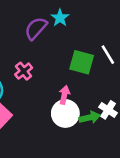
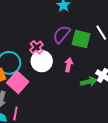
purple semicircle: (36, 28) -> (62, 34), moved
white circle: (65, 113) -> (42, 61), moved

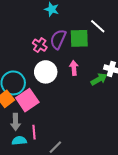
pink cross: (36, 47) -> (40, 45), moved
pink square: (18, 82) -> (27, 100), turned 30

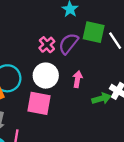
green square: (79, 38) -> (94, 32), moved
pink square: (27, 100) -> (39, 103), moved, turned 30

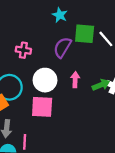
pink cross: (47, 45) -> (23, 50), moved, turned -32
green arrow: (101, 99) -> (101, 85), moved

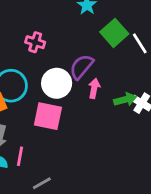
green square: (85, 34) -> (114, 33), turned 35
purple semicircle: (62, 47) -> (81, 67), moved

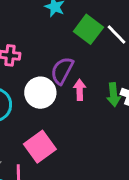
green arrow: (125, 100) -> (114, 95), turned 110
pink square: (48, 116) -> (40, 147), moved, turned -36

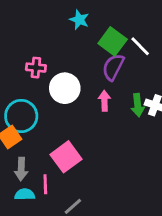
purple semicircle: (62, 71) -> (113, 67), moved
white circle: (40, 93) -> (65, 88), moved

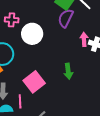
pink arrow: (104, 101) -> (84, 39), moved
green arrow: (138, 105) -> (68, 71), moved

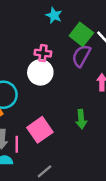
pink cross: (12, 20) -> (43, 53), moved
pink line: (20, 101) -> (17, 144), moved

